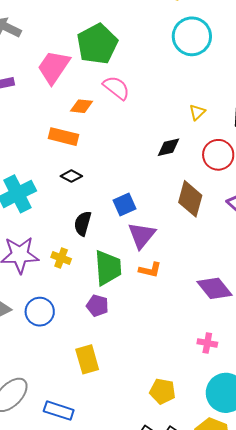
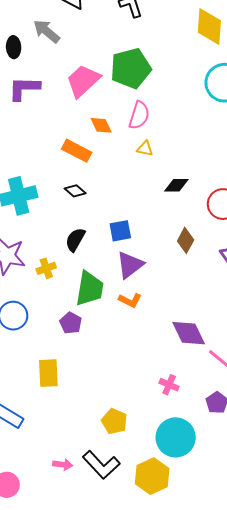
pink semicircle: (116, 88) -> (139, 115), turned 56
orange diamond: (81, 106) -> (101, 125), turned 45
yellow triangle: (197, 112) -> (145, 149), moved, turned 42
brown diamond: (190, 199) -> (186, 240), size x0.7
yellow cross: (61, 258) -> (46, 268), turned 36

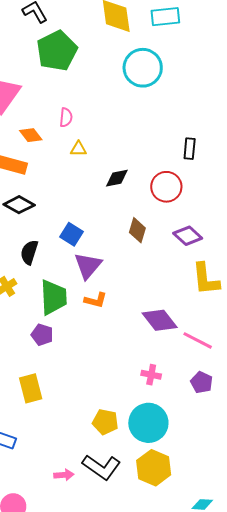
green pentagon: (131, 68) -> (57, 51), moved
pink semicircle: (139, 115) -> (66, 117), size x0.7
black diamond: (75, 191) -> (19, 205), size x1.4
blue square: (120, 231) -> (71, 234), turned -35
cyan circle: (176, 437) -> (148, 423), moved

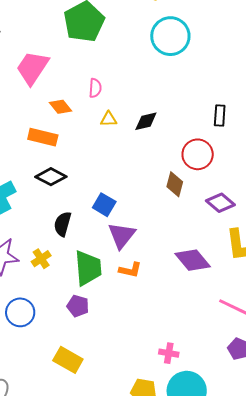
black diamond: (117, 178) -> (146, 121), moved
brown diamond: (137, 230) -> (175, 184), moved
purple diamond: (160, 320) -> (193, 260), moved
pink cross: (151, 375) -> (169, 353), moved
yellow rectangle: (31, 388) -> (68, 360), turned -44

